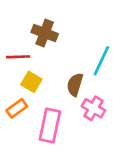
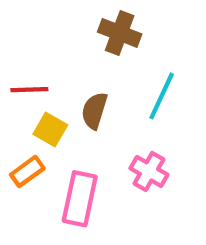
brown cross: (45, 33) -> (120, 33), moved
brown semicircle: (75, 85) -> (94, 111), moved

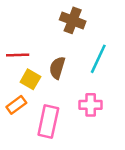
pink cross: (149, 171) -> (91, 105), turned -30

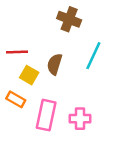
orange rectangle: (16, 105) -> (16, 99), turned 66
pink cross: (91, 105) -> (80, 119), moved

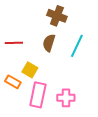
brown semicircle: (55, 64) -> (49, 43), moved
yellow square: (29, 75) -> (30, 70), moved

